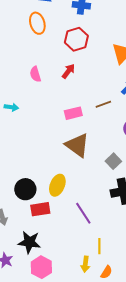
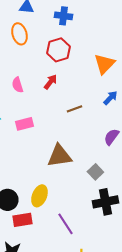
brown line: (103, 104) -> (74, 109), moved
pink rectangle: (73, 113) -> (24, 124), moved
brown triangle: (77, 145) -> (59, 156), turned -44

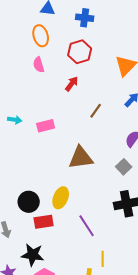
pink semicircle: (17, 85) -> (39, 65), moved
brown line: (74, 109) -> (96, 111), turned -35
gray square: (95, 172) -> (124, 167), moved

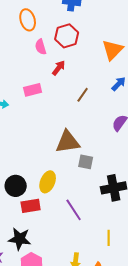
pink semicircle: (39, 65) -> (41, 47), moved
pink rectangle: (46, 126) -> (33, 90), moved
gray square: (124, 167) -> (86, 162), moved, turned -35
yellow line: (103, 259) -> (109, 238), moved

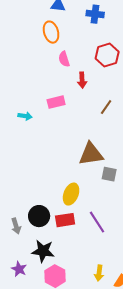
red hexagon: (67, 36) -> (107, 55), moved
red arrow: (59, 68) -> (82, 80), turned 140
black circle: (16, 186) -> (39, 216), moved
red rectangle: (31, 206) -> (65, 220), moved

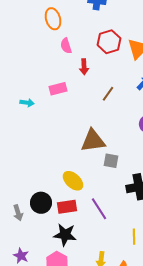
yellow ellipse: (71, 194) -> (73, 181), turned -70
black star: (43, 251) -> (65, 235), moved

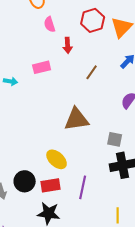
gray square: (111, 161) -> (115, 139), moved
purple line: (99, 209) -> (83, 187), turned 45

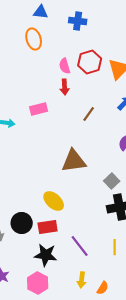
pink semicircle: (50, 24) -> (65, 66), moved
gray square: (115, 139) -> (112, 181), turned 35
purple line: (83, 187) -> (80, 246), moved, turned -50
yellow line: (118, 215) -> (115, 247), moved

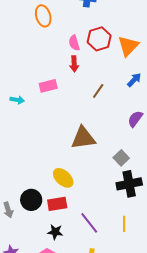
black star: (46, 255) -> (55, 232), size x0.7

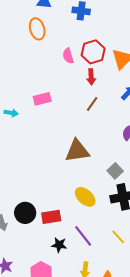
red arrow: (74, 64) -> (91, 77), moved
yellow ellipse: (63, 178) -> (85, 197), moved
yellow line: (124, 224) -> (118, 237), turned -42
black star: (55, 232) -> (59, 245), moved

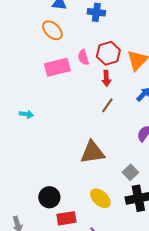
orange ellipse: (37, 29) -> (52, 30), turned -30
pink rectangle: (42, 99) -> (57, 67), moved, size x1.4
black circle: (25, 213) -> (49, 197), moved

